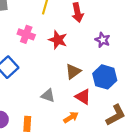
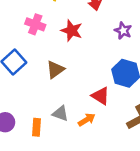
brown triangle: (73, 71) -> (55, 69), moved
gray triangle: (48, 96) -> (60, 113), moved

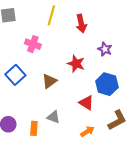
red star: (72, 31) -> (76, 64), moved
orange arrow: (87, 120) -> (87, 131), moved

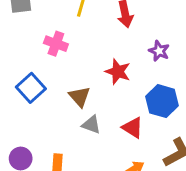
brown triangle: (49, 81) -> (80, 97), turned -35
gray triangle: (53, 117) -> (91, 125), moved

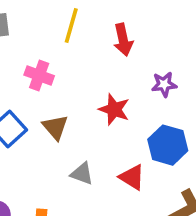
purple star: (159, 51) -> (164, 84), turned -30
brown triangle: (80, 97) -> (55, 127), moved

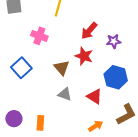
red arrow: (123, 40) -> (89, 31), moved, turned 54
brown triangle: (55, 127) -> (62, 68), moved

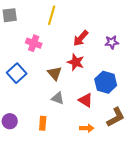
purple star: (114, 41) -> (112, 42), moved
orange rectangle: (40, 123) -> (43, 123), moved
orange arrow: (96, 126) -> (87, 128), turned 32

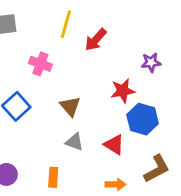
red arrow: (81, 38) -> (96, 40), moved
red star: (76, 62) -> (123, 91), moved, turned -30

